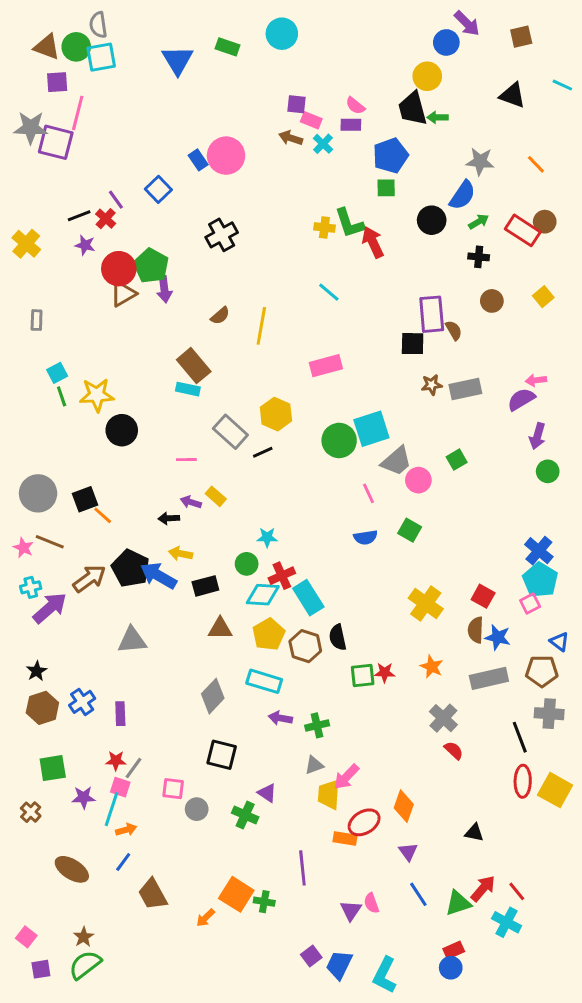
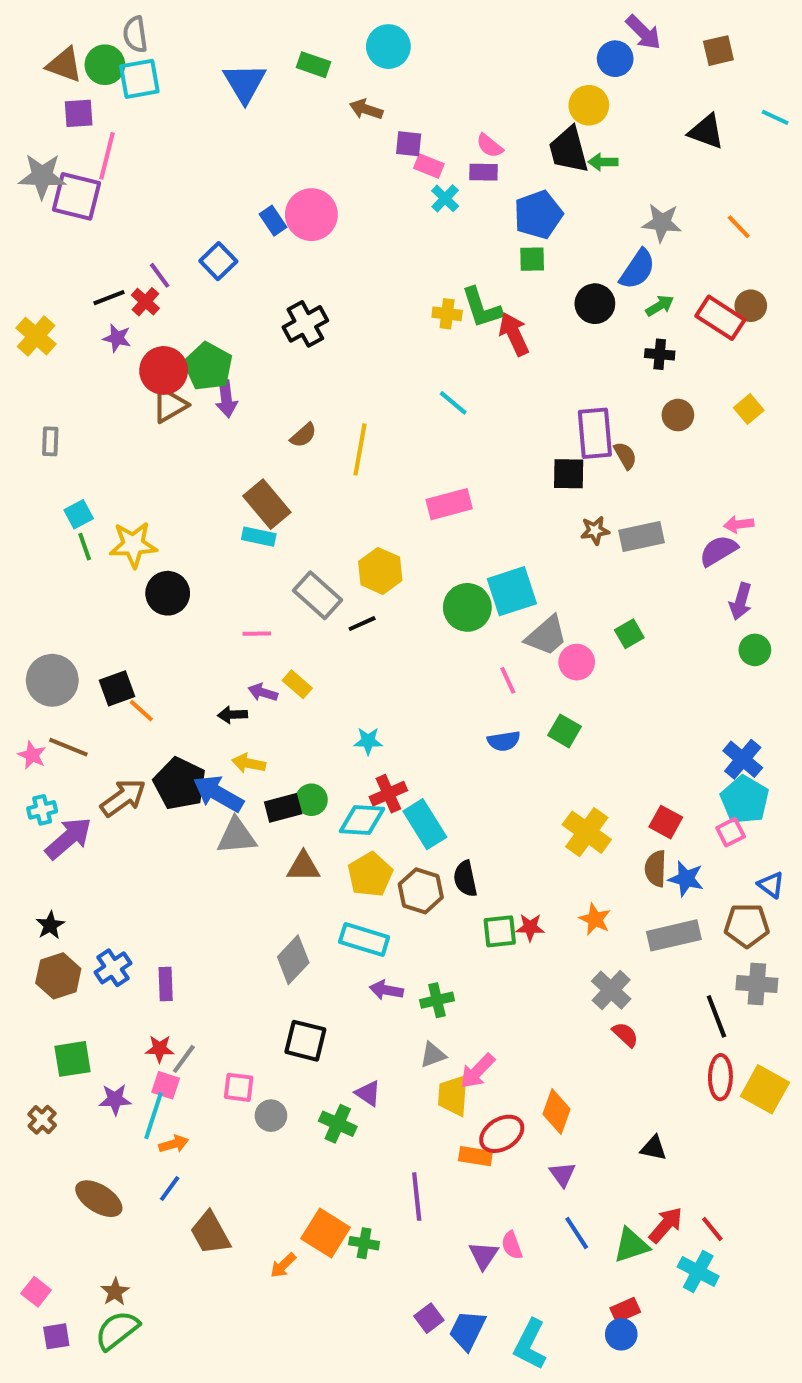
brown arrow: (291, 138) -> (366, 109), moved
green circle: (247, 564) -> (311, 800), moved
gray triangle: (132, 640) -> (237, 836), moved

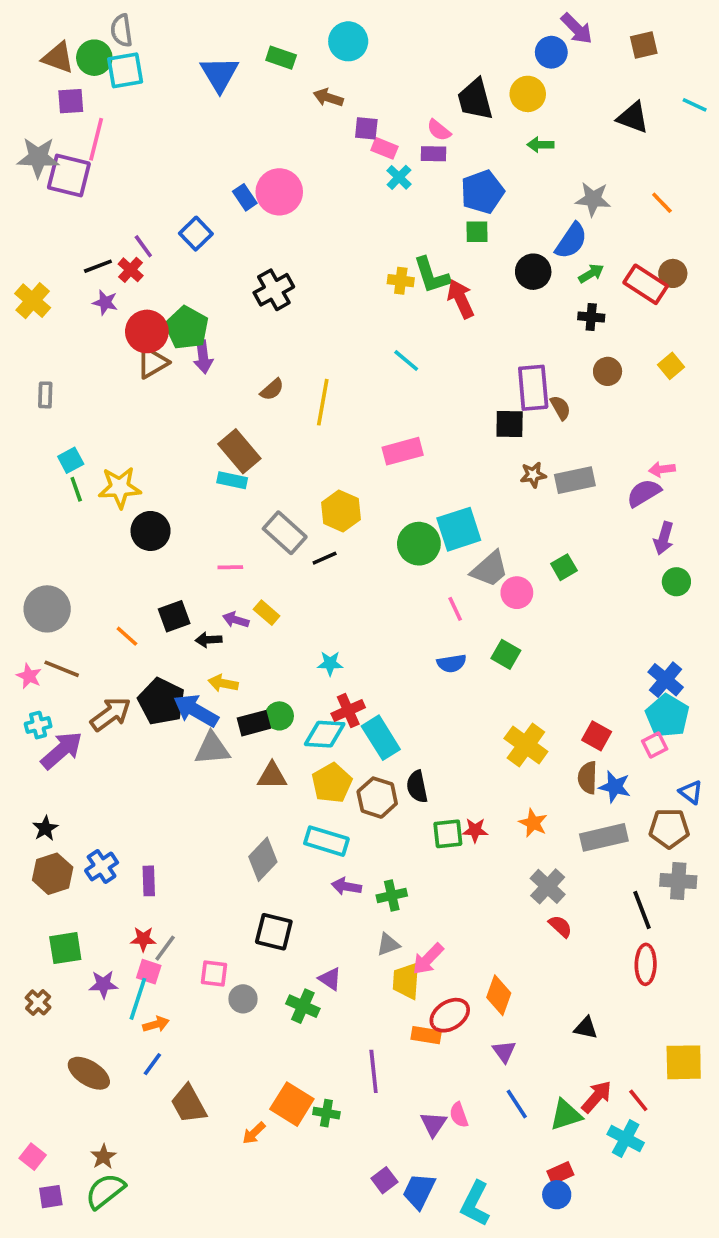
black trapezoid: (569, 150) -> (475, 99), moved
black square: (117, 688) -> (174, 616), moved
yellow square: (765, 1089) -> (684, 1062), moved, turned -30

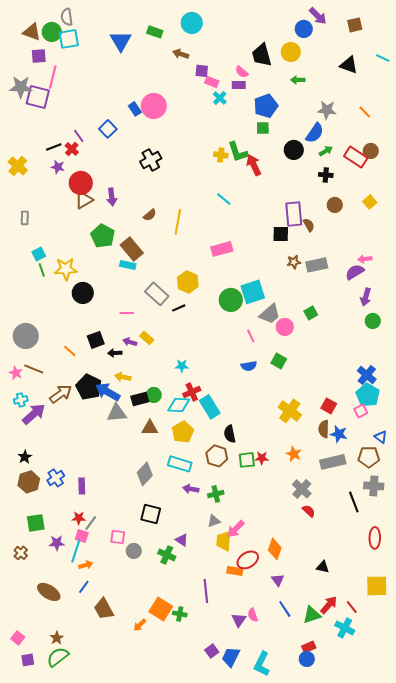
green pentagon: (187, 328) -> (103, 236), moved
brown hexagon: (377, 798) -> (217, 456), moved
red ellipse: (646, 964) -> (375, 538), moved

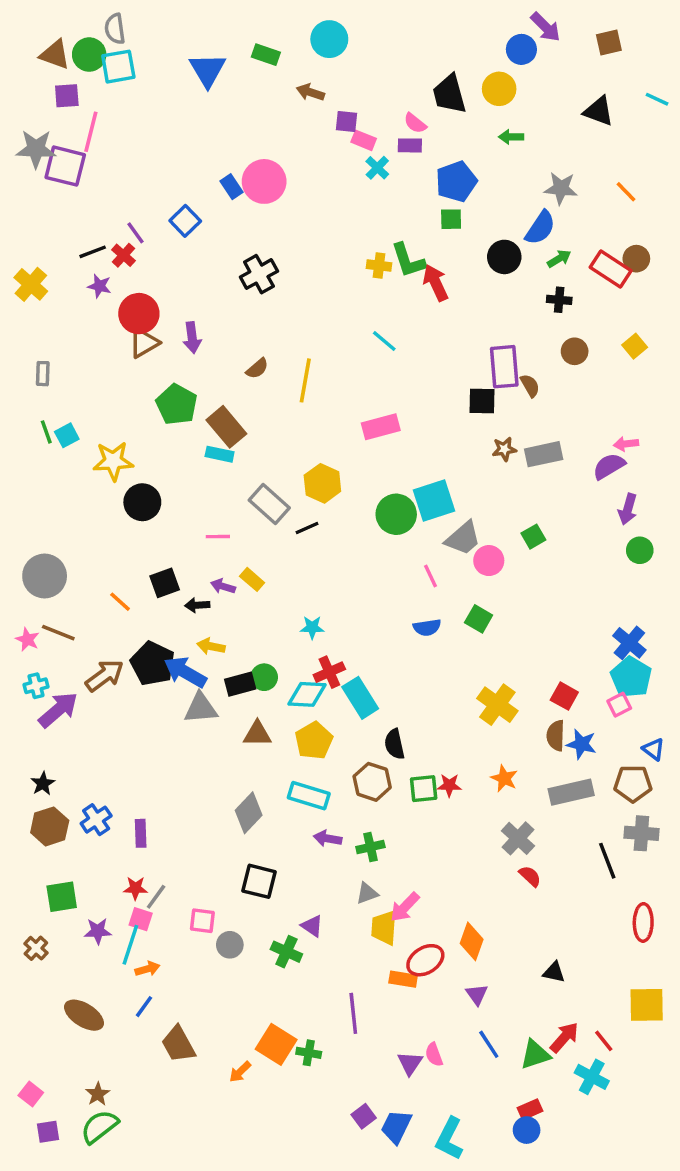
green line: (42, 270) -> (46, 432), moved

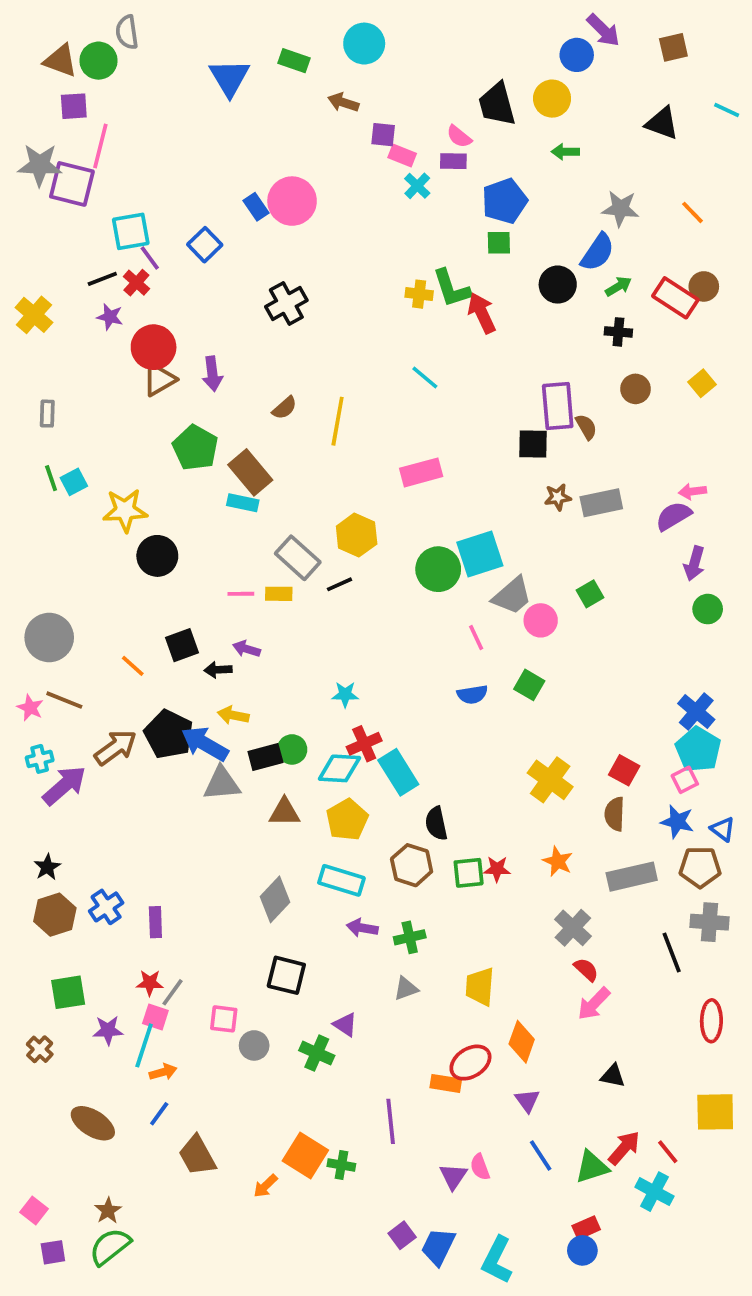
cyan square: (118, 67) -> (131, 231), moved
yellow rectangle: (252, 579) -> (279, 594), moved, turned -40
blue star: (581, 744) -> (677, 822), moved
pink arrow: (405, 907) -> (594, 1004), moved
yellow trapezoid: (384, 928) -> (480, 987), moved

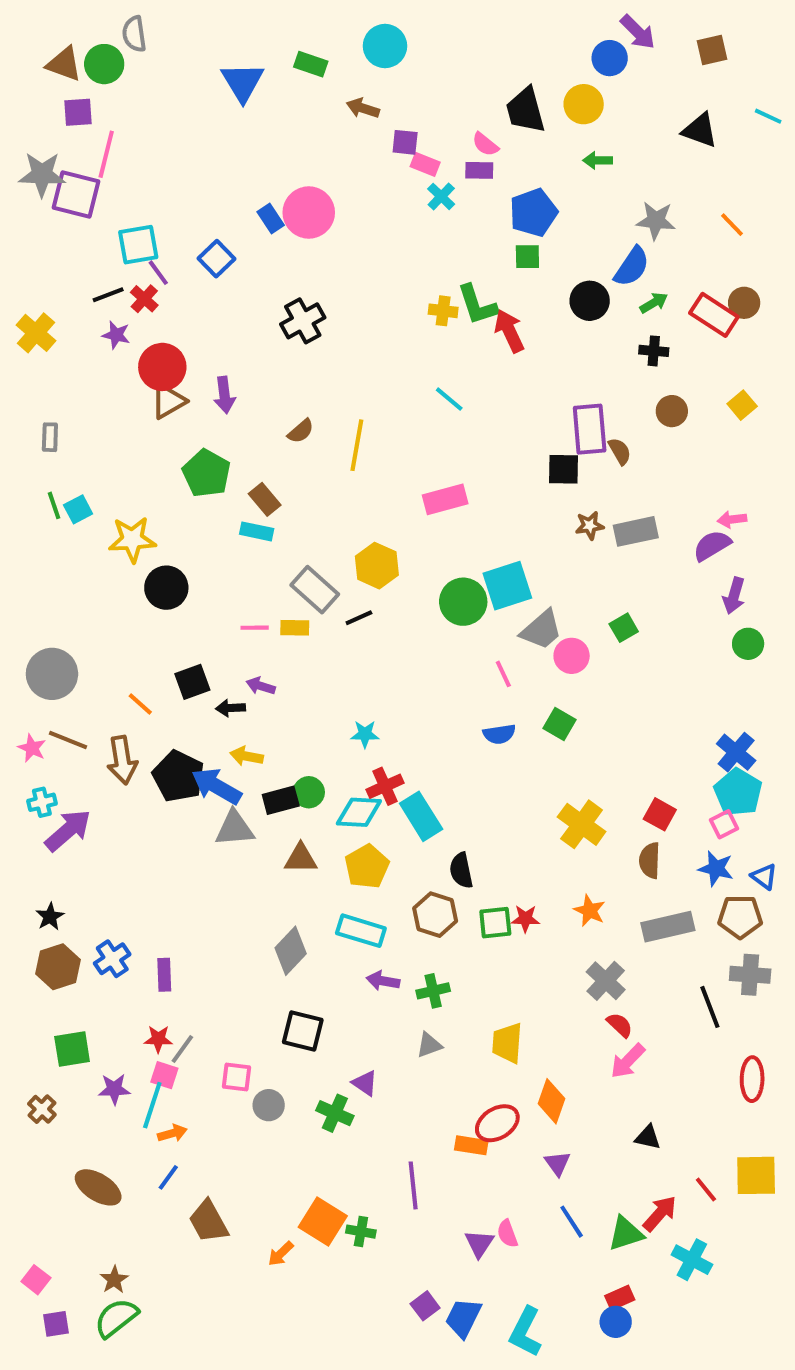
brown rectangle: (250, 472) -> (265, 499), size x0.7
brown arrow: (116, 748) -> (122, 760), moved, turned 117
red line: (668, 1152) -> (706, 1189), moved

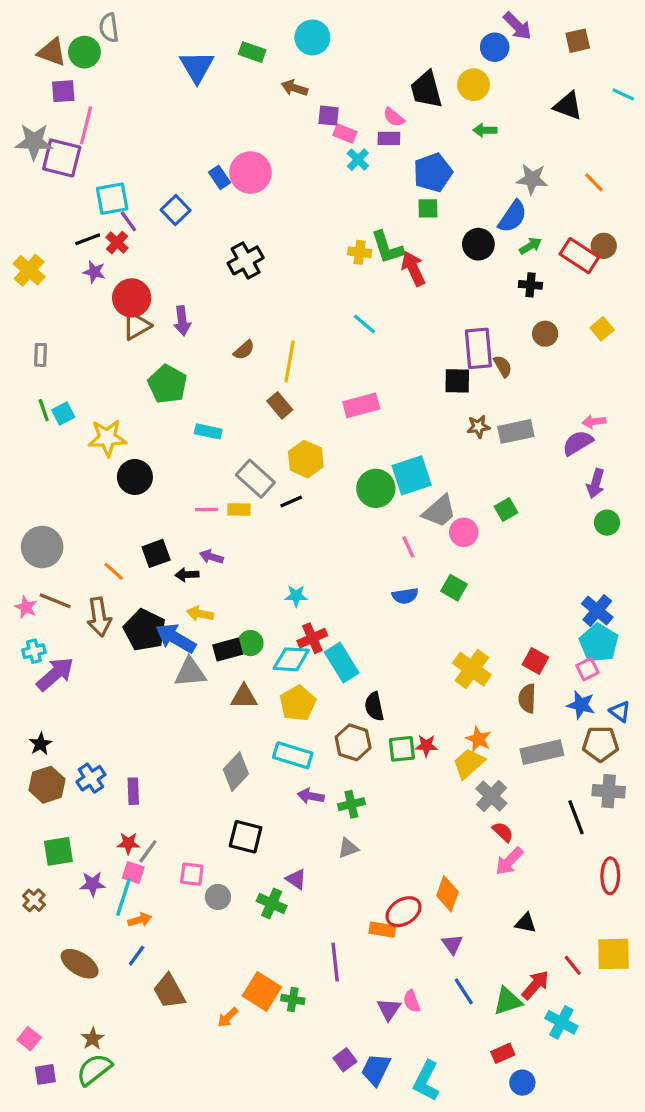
brown rectangle: (265, 499) -> (280, 405), moved
yellow trapezoid: (507, 1043) -> (469, 763), moved, turned 44
blue circle: (616, 1322) -> (522, 1083), moved

